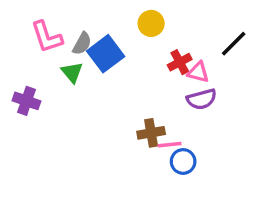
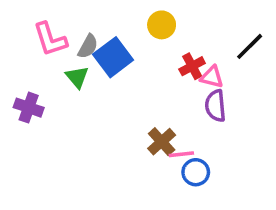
purple semicircle: (202, 99) -> (215, 106), turned 100
brown cross: (151, 133) -> (162, 142), turned -32

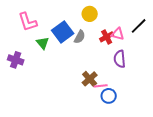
gray semicircle: (88, 46) -> (80, 37), moved
pink triangle: (212, 77) -> (118, 34), moved

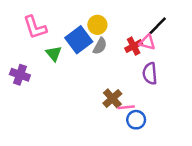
yellow circle: (90, 14) -> (97, 25), moved
black line: (139, 26) -> (157, 26), moved

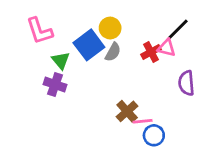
purple semicircle: (150, 74) -> (186, 83), moved
purple cross: (20, 75) -> (55, 84), moved

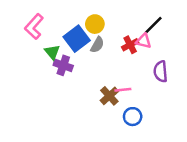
pink L-shape: (39, 31) -> (34, 26), turned 60
purple cross: (55, 84) -> (63, 65), moved
pink line: (143, 121) -> (123, 90), moved

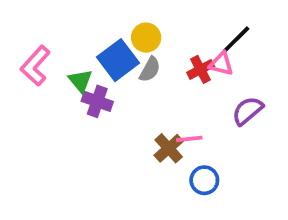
pink L-shape: (34, 26) -> (35, 66), moved
purple semicircle: (161, 71) -> (247, 111), turned 55

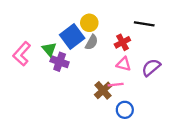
black line: (236, 39) -> (144, 24), turned 54
pink triangle: (221, 64) -> (124, 64), moved
pink L-shape: (35, 66) -> (22, 54), moved

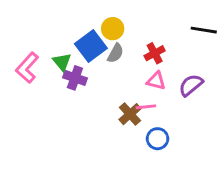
black line: (144, 24) -> (204, 30), moved

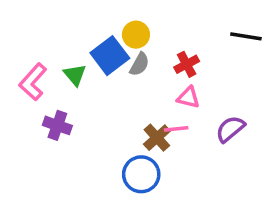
purple cross: (75, 78) -> (57, 125), moved
purple semicircle: (191, 85) -> (230, 129), moved
blue circle: (158, 139) -> (141, 174), moved, size x1.4

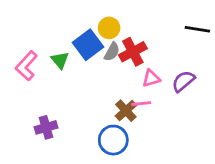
red cross: (187, 64) -> (133, 52), moved, size x1.4
pink triangle: (188, 97) -> (151, 78), turned -30
purple cross: (57, 125) -> (46, 127), moved, turned -35
purple semicircle: (230, 129) -> (183, 81), moved

